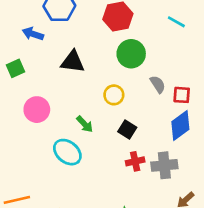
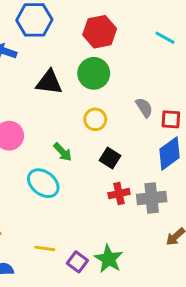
green circle: (131, 54) -> (94, 73), moved

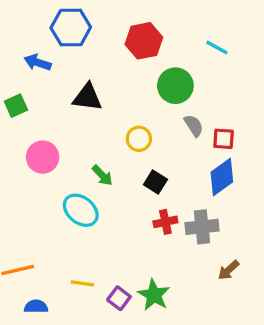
green circle: (94, 73) -> (175, 86), moved

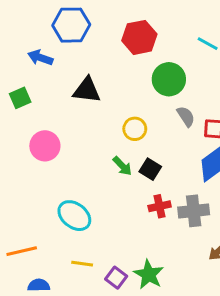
green arrow: (102, 175) -> (122, 166), moved
cyan ellipse: (81, 210) -> (74, 216), moved

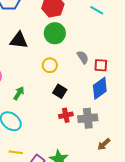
green circle: (169, 79) -> (55, 33), moved
green arrow: (122, 166) -> (19, 93), moved, turned -104

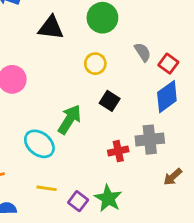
red square: (101, 65) -> (168, 64), turned 32
green arrow: (19, 93) -> (69, 119), moved, size x1.5
red cross: (66, 115) -> (118, 151), moved

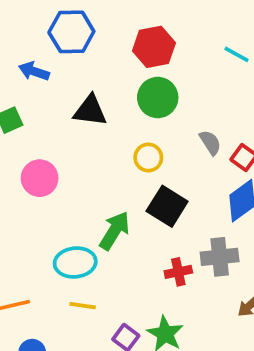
black square: (110, 101) -> (167, 206), size x1.5
cyan ellipse: (39, 144) -> (75, 262), turned -44
yellow line: (47, 188) -> (83, 306), moved

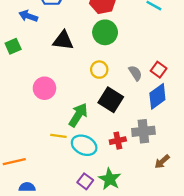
gray semicircle: (210, 143) -> (135, 73), moved
pink circle: (40, 178) -> (44, 88), moved
cyan ellipse: (75, 262) -> (84, 145), moved, turned 30
yellow line: (83, 306) -> (58, 136), moved

